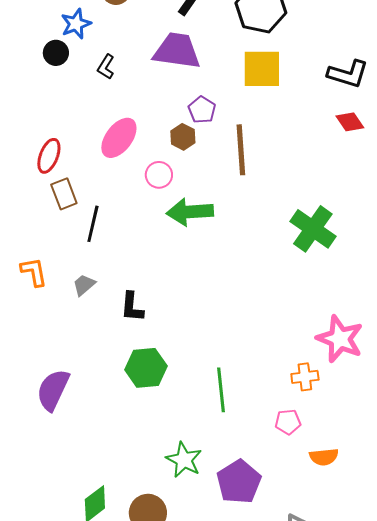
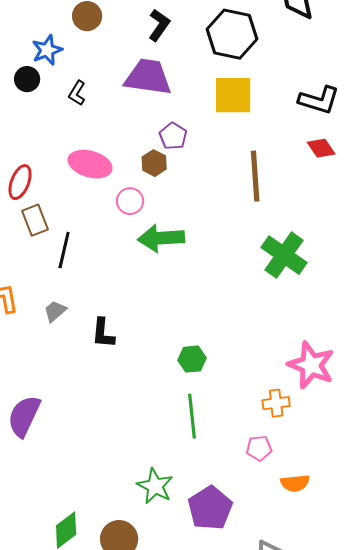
pink ellipse: (119, 138) -> (90, 164), turned 69
brown line: (241, 150) -> (255, 176), moved
green hexagon: (146, 368) -> (192, 359), moved, size x0.7

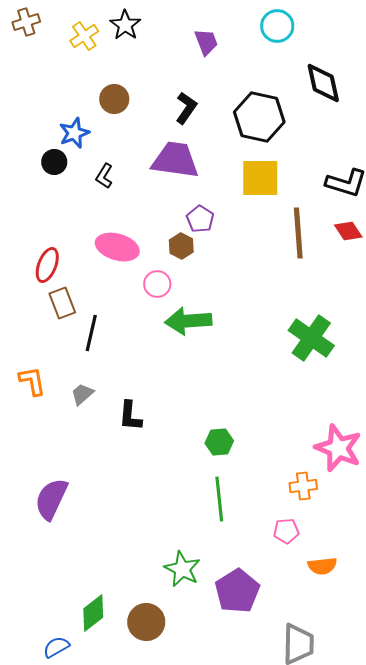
brown line: (255, 176) -> (298, 233), moved

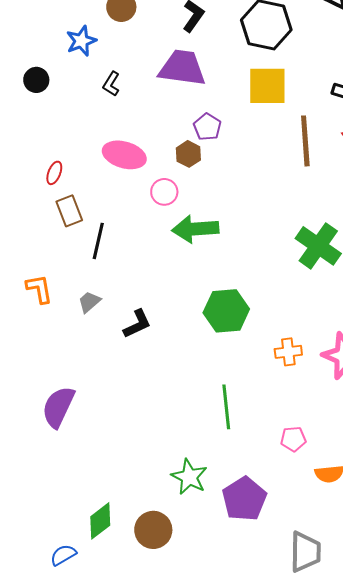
black circle: (54, 162) -> (36, 80), moved
red ellipse: (47, 265) -> (54, 173), size x0.7
black L-shape: (130, 416) -> (137, 324), turned -120
green hexagon: (219, 442) -> (226, 311), moved, size x1.6
orange cross: (303, 486) -> (288, 352), moved

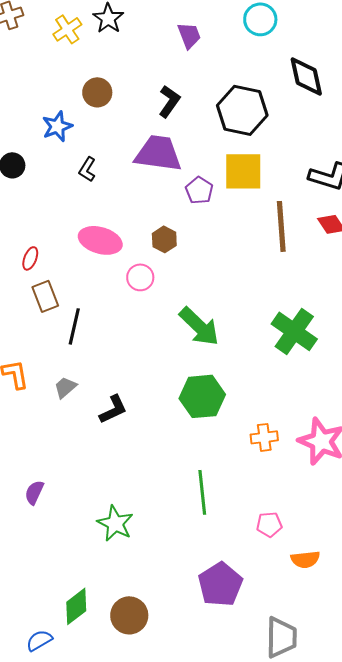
purple pentagon: (207, 127) -> (199, 190), moved
green arrow: (195, 229) -> (199, 326), moved, turned -132
purple semicircle: (58, 407) -> (34, 492), size x0.6
green star: (189, 477) -> (115, 523), moved

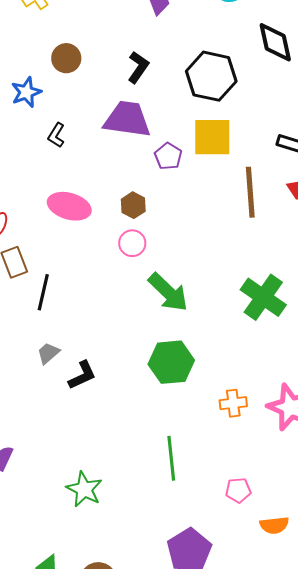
pink circle: (140, 277) -> (132, 243), moved
gray trapezoid: (65, 387) -> (48, 353), moved

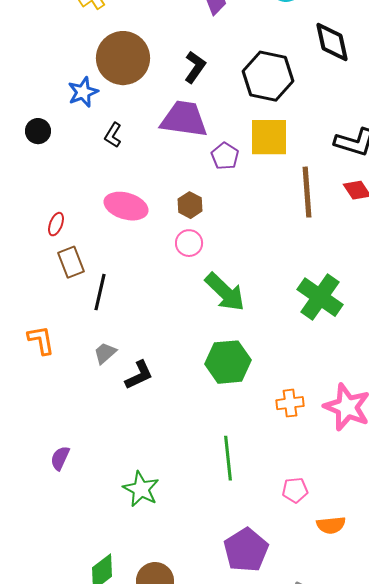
brown circle: (66, 58) -> (123, 58), size x1.8

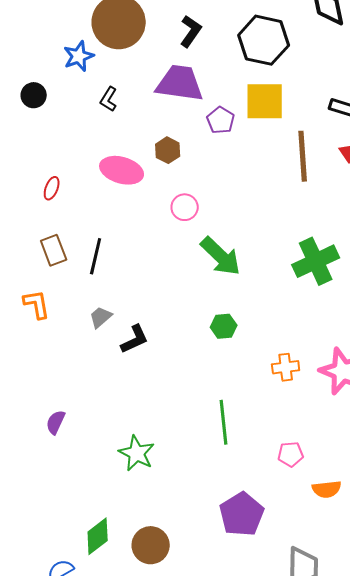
brown hexagon: (190, 205) -> (168, 150), moved
brown rectangle: (71, 262) -> (54, 250), moved
green cross: (320, 297) -> (316, 261), turned 30
green hexagon: (228, 362) -> (224, 326), size x0.6

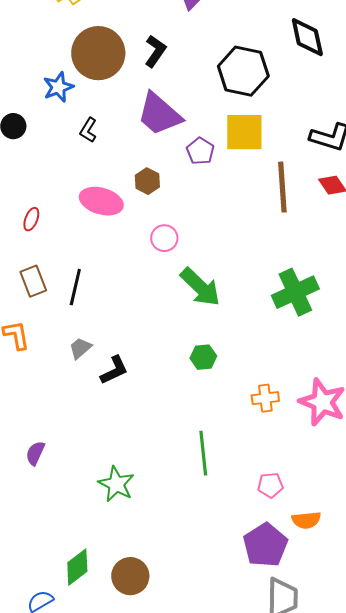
black L-shape: (191, 31) -> (155, 51), moved
purple trapezoid: (180, 83) -> (159, 114), turned -147
purple pentagon: (242, 514) -> (265, 545), moved

